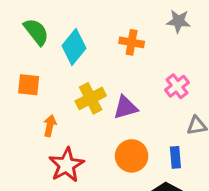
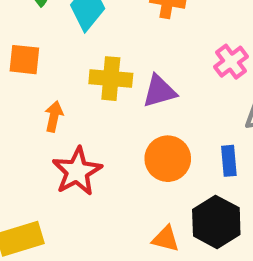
yellow cross: (91, 98) -> (111, 79), turned 32

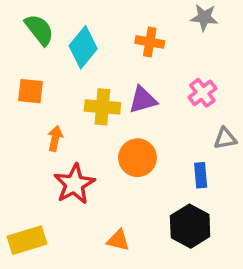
purple triangle: (159, 91) -> (143, 100), moved
orange circle: (168, 159) -> (137, 158), moved
orange triangle: (166, 239) -> (118, 240), moved

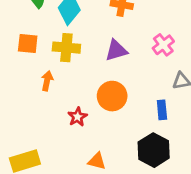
yellow cross: (102, 107) -> (66, 48), moved
red star: (74, 184) -> (78, 117), moved, size x0.6

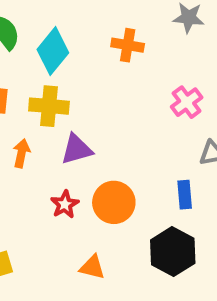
purple triangle: (116, 50) -> (77, 149), moved
orange circle: (112, 96) -> (114, 202), moved

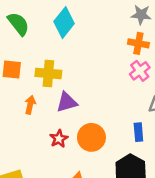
orange cross: (128, 45) -> (138, 43), moved
cyan diamond: (53, 51) -> (64, 23), moved

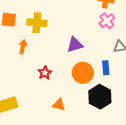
purple triangle: (67, 102) -> (75, 45), moved
orange circle: (91, 137) -> (83, 73), moved

